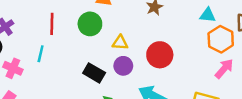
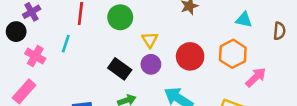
orange hexagon: (221, 39) -> (233, 54), moved
yellow triangle: (120, 43) -> (150, 40), turned 49

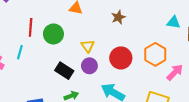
green circle: (120, 17) -> (53, 34), moved
cyan triangle: (244, 20) -> (174, 22), moved

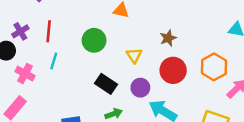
brown star: (118, 17) -> (168, 38), moved
red line: (31, 27) -> (49, 31), moved
purple circle: (89, 66) -> (140, 88), moved

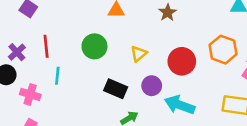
brown star: (168, 38) -> (168, 13), moved
yellow triangle: (134, 55) -> (139, 54), turned 35

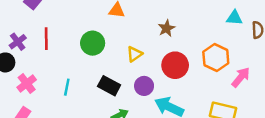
brown star: (168, 13) -> (166, 28), moved
cyan line: (57, 76) -> (67, 87), moved
pink cross: (30, 94) -> (27, 84), turned 30

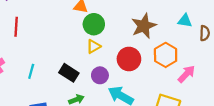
brown star: (166, 28) -> (144, 26), moved, size x1.6
green circle: (93, 43) -> (94, 24), moved

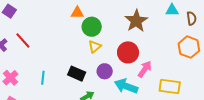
red line: (16, 27) -> (23, 40), turned -36
orange hexagon: (166, 55) -> (189, 47), moved
pink arrow: (186, 74) -> (145, 69), moved

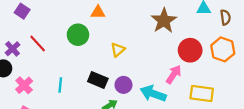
green circle: (92, 27) -> (78, 35), moved
red circle: (128, 52) -> (190, 50), moved
purple circle: (105, 71) -> (123, 85), moved

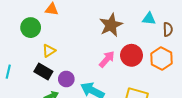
yellow triangle: (118, 50) -> (49, 51), moved
pink arrow: (174, 74) -> (107, 59), moved

